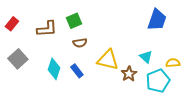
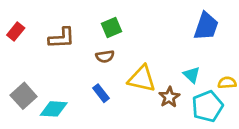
green square: (74, 21) -> (112, 28), moved
gray square: (18, 59) -> (24, 96), moved
cyan diamond: (54, 69) -> (54, 109), moved, turned 75

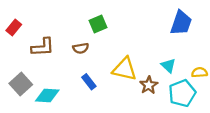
brown L-shape: (62, 38) -> (43, 47), moved
brown semicircle: (105, 56) -> (81, 48), moved

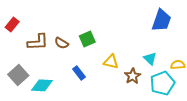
green square: (98, 24) -> (87, 39), moved
brown semicircle: (81, 48) -> (61, 43), moved, turned 40
yellow triangle: (125, 69) -> (111, 62), size x0.7

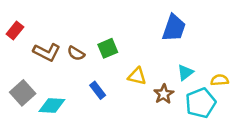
blue trapezoid: (161, 20) -> (174, 28), moved
brown L-shape: (38, 42) -> (47, 52), turned 30
cyan triangle: (150, 59) -> (185, 72), turned 40

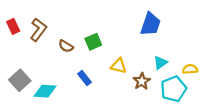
red rectangle: (15, 31) -> (13, 26), turned -64
brown L-shape: (47, 52) -> (38, 30), moved, turned -80

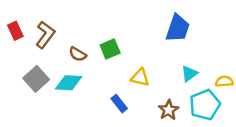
blue rectangle: (85, 78) -> (119, 104), moved
gray square: (20, 80) -> (36, 79), moved
brown star: (142, 81) -> (169, 110), moved
cyan diamond: (45, 91) -> (69, 83), moved

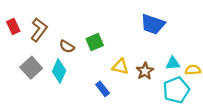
blue trapezoid: (178, 28) -> (153, 24), turned 90
cyan triangle: (189, 74) -> (173, 63), moved, turned 32
cyan diamond: (69, 83) -> (59, 71), turned -70
brown star: (169, 110) -> (145, 71), moved

